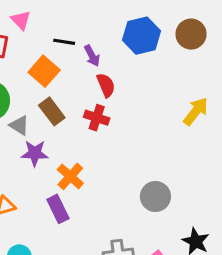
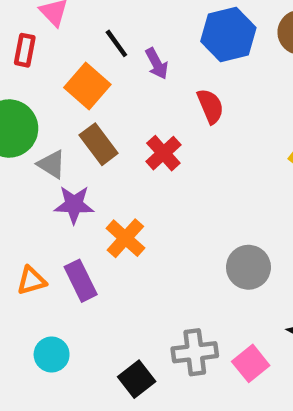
black line: (64, 42) -> (116, 43), turned 45
red semicircle: (106, 85) -> (210, 106), moved
red cross: (97, 118) -> (163, 153), turned 30
purple rectangle: (58, 209) -> (81, 281), moved

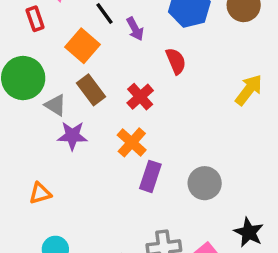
red rectangle: (25, 50) -> (35, 19), turned -30
orange cross: (125, 238) -> (132, 142), moved
purple rectangle: (81, 281) -> (150, 176), moved, turned 44

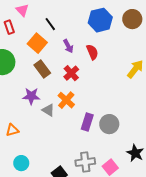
purple arrow: (135, 29) -> (68, 46), moved
gray triangle: (55, 105) -> (48, 110), moved
purple rectangle: (150, 176) -> (87, 122), moved

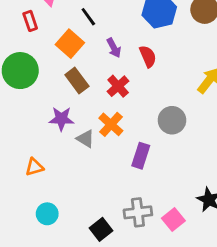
gray circle: (109, 124) -> (172, 120), moved

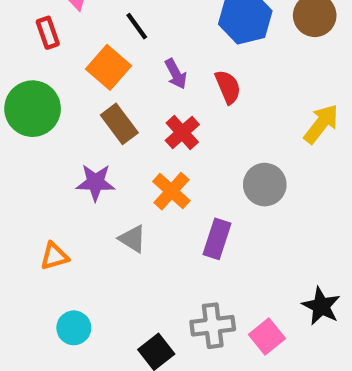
gray triangle: (85, 139) -> (132, 239), moved

